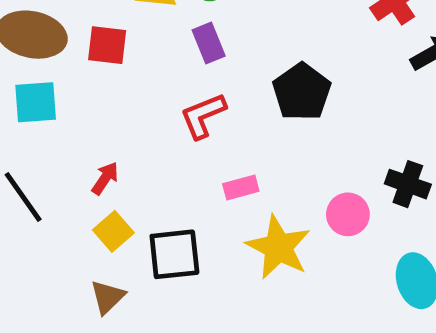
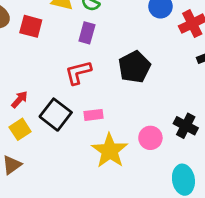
purple rectangle: (209, 43) -> (87, 33), turned 30
black square: (174, 254) -> (56, 115), moved, turned 36

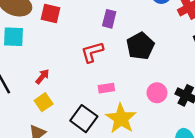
purple rectangle: (87, 33) -> (109, 19), moved
black square: (56, 115) -> (84, 119), moved
pink circle: (150, 138) -> (157, 93), moved

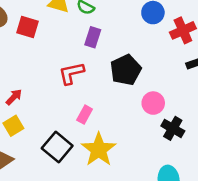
pink rectangle: (106, 88) -> (85, 115), turned -56
pink circle: (157, 93) -> (153, 103), moved

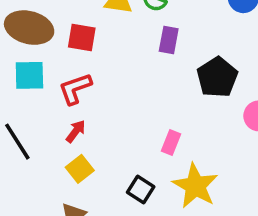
red L-shape: (71, 73) -> (75, 89), moved
black square: (57, 147) -> (141, 189), size x0.7

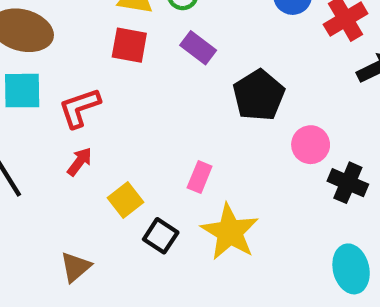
red square: (82, 38) -> (129, 45), moved
purple rectangle: (169, 40) -> (198, 48), turned -64
yellow square: (80, 169) -> (125, 200), moved

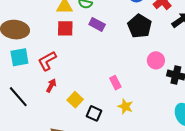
black pentagon: (259, 95) -> (140, 26), moved
pink rectangle: (200, 177) -> (115, 83), moved, turned -40
yellow star: (230, 232) -> (125, 107), size x0.6

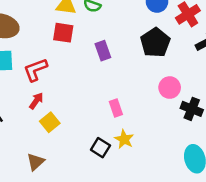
purple rectangle: (97, 24) -> (103, 51), moved, turned 35
yellow square: (75, 100) -> (50, 122), moved
black square: (94, 113) -> (100, 148), moved

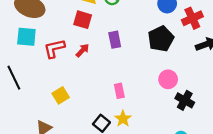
red arrow: (36, 101) -> (82, 50), moved

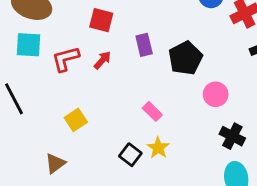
black pentagon: (161, 39) -> (185, 58), moved
pink rectangle: (119, 91) -> (152, 111), turned -32
black cross: (185, 100) -> (232, 136), moved

